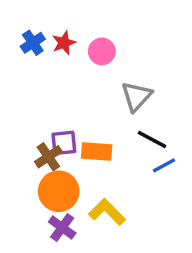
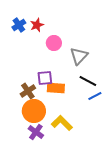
pink circle: (102, 51) -> (54, 43), moved
purple square: (64, 143) -> (45, 78), moved

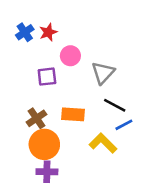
purple square: (45, 78) -> (47, 77), moved
yellow L-shape: (62, 123) -> (103, 143), moved
purple cross: (36, 132) -> (47, 172), turned -35

